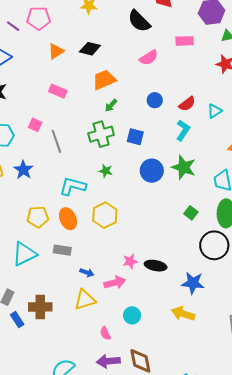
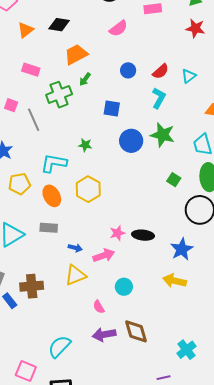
green cross: (101, 134) -> (59, 95), moved
yellow pentagon: (38, 217) -> (19, 184), moved
blue star: (193, 283) -> (182, 249), turned -30

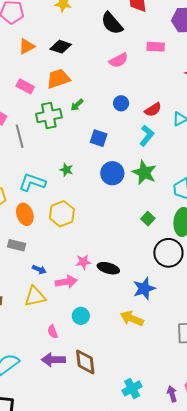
orange trapezoid: (76, 54) -> (58, 79), moved

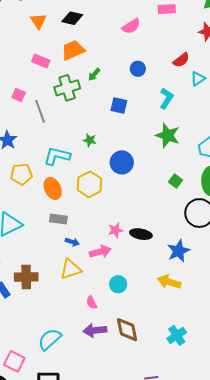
orange triangle: (27, 46) -> (38, 21), turned -30
red semicircle: (153, 110) -> (181, 60), moved
blue circle: (112, 173) -> (122, 162), moved
gray rectangle: (17, 245) -> (58, 219), moved
cyan cross: (132, 388) -> (177, 335), moved

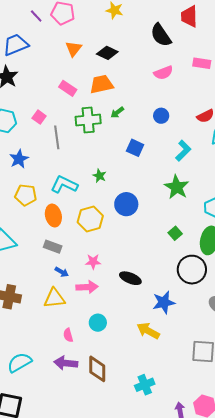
pink star: (116, 230) -> (93, 262), moved

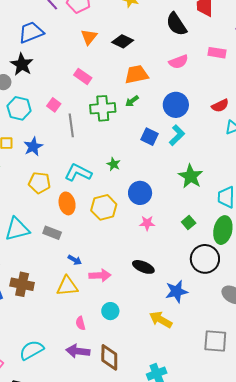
orange trapezoid: (101, 84) -> (136, 74), moved
blue circle: (161, 116) -> (176, 105), size x1.6
cyan L-shape: (183, 151) -> (177, 135), moved
gray rectangle: (53, 247) -> (52, 233), moved
pink star: (93, 262) -> (147, 223), moved

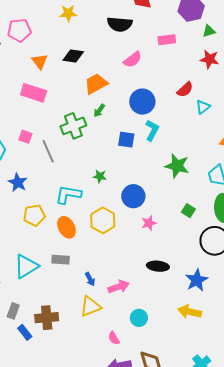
black semicircle: (176, 24) -> (120, 24), turned -35
pink rectangle: (83, 76) -> (34, 93), moved, size x1.4
blue arrow: (75, 260) -> (90, 279), turned 48

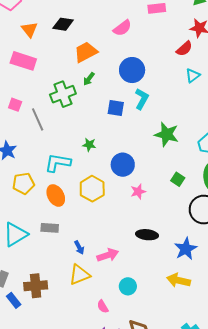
red semicircle: (185, 90) -> (184, 49), moved

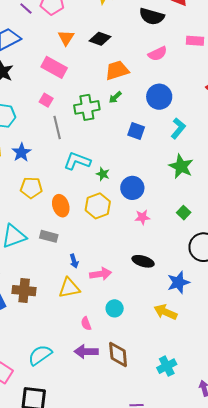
cyan L-shape: (142, 99) -> (178, 128), moved
pink square: (15, 105) -> (46, 100), moved
green star: (89, 145) -> (103, 174), moved
cyan L-shape: (58, 163) -> (77, 161), moved

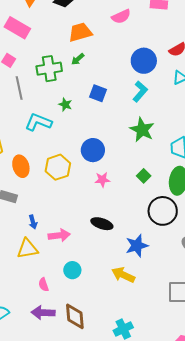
blue circle: (159, 97) -> (144, 61), moved
green star: (103, 174) -> (65, 105), moved

